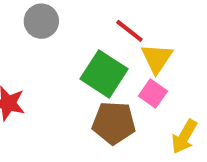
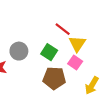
gray circle: (41, 21) -> (19, 51), moved
green square: (104, 74) -> (49, 52), size x0.7

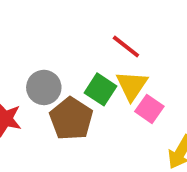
yellow triangle: (77, 44) -> (132, 86), moved
brown pentagon: (54, 78) -> (71, 119), moved, turned 30

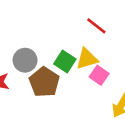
red line: (126, 46) -> (96, 26), moved
yellow triangle: (132, 86) -> (87, 59), turned 40

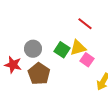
brown pentagon: (44, 82) -> (39, 74), moved

